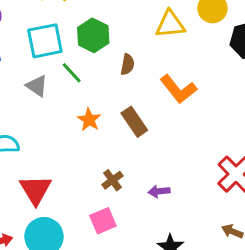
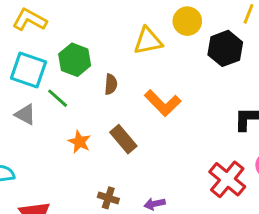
cyan square: (45, 41) -> (28, 70), turned 36
brown cross: (112, 180) -> (108, 198), turned -30

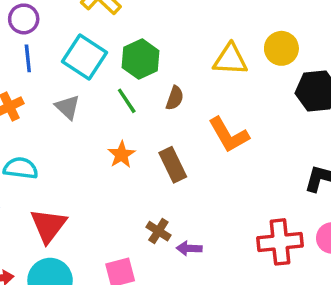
green line: (58, 98) -> (127, 101), moved
red cross: (227, 179) -> (280, 242), turned 30
brown cross: (108, 198) -> (158, 231), moved

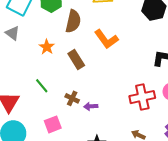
brown semicircle: (175, 98) -> (73, 21), size x1.6
green line: (127, 101) -> (42, 86), moved
orange star: (122, 155) -> (47, 47), moved

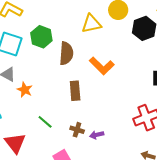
orange star: (47, 47) -> (25, 90), moved
brown rectangle: (76, 60) -> (75, 91), turned 36

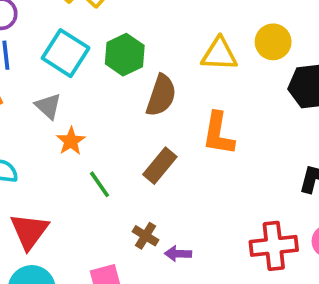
orange L-shape: (102, 66) -> (218, 134), turned 40
brown rectangle: (75, 91) -> (160, 166), turned 30
green line: (45, 122) -> (99, 184), moved

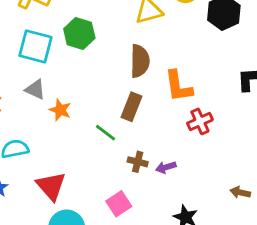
brown semicircle: (161, 95) -> (140, 61), moved
orange L-shape: (218, 134) -> (178, 86), moved
green line: (99, 184) -> (106, 133), moved
red cross: (274, 246) -> (200, 121), moved, size x0.7

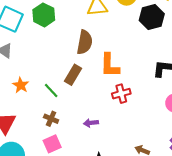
orange star: (60, 110) -> (21, 85), moved
brown cross: (138, 162) -> (51, 119), moved

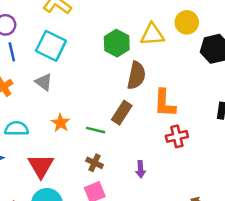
green hexagon: (44, 15) -> (117, 43), moved
green line: (51, 90) -> (96, 130), turned -35
purple arrow: (91, 123) -> (140, 169), turned -88

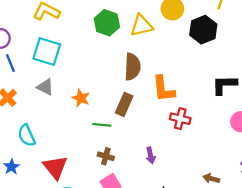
green hexagon: (117, 43) -> (107, 23), moved
orange star: (61, 123) -> (81, 98), moved
cyan semicircle: (17, 129) -> (26, 135), turned -105
red cross: (177, 136) -> (180, 119), turned 36

